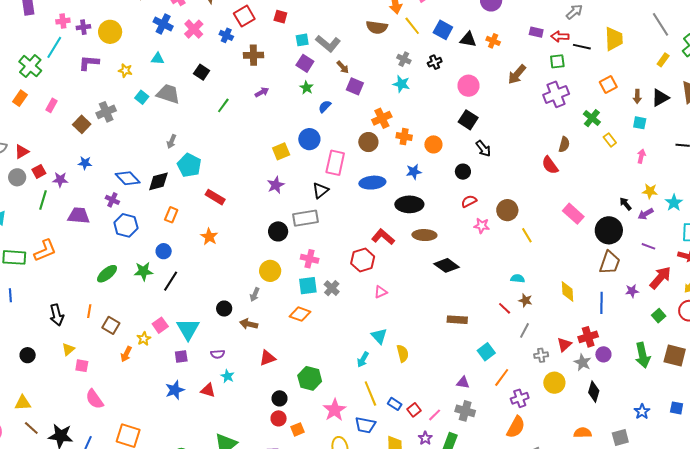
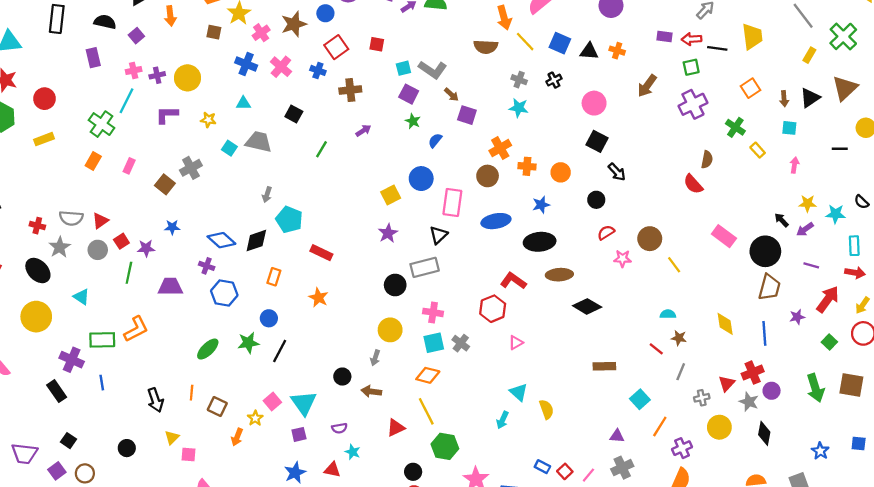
cyan star: (674, 203) -> (835, 214), turned -30
yellow line: (370, 393) -> (426, 411), moved
gray cross: (465, 411) -> (622, 468), turned -36

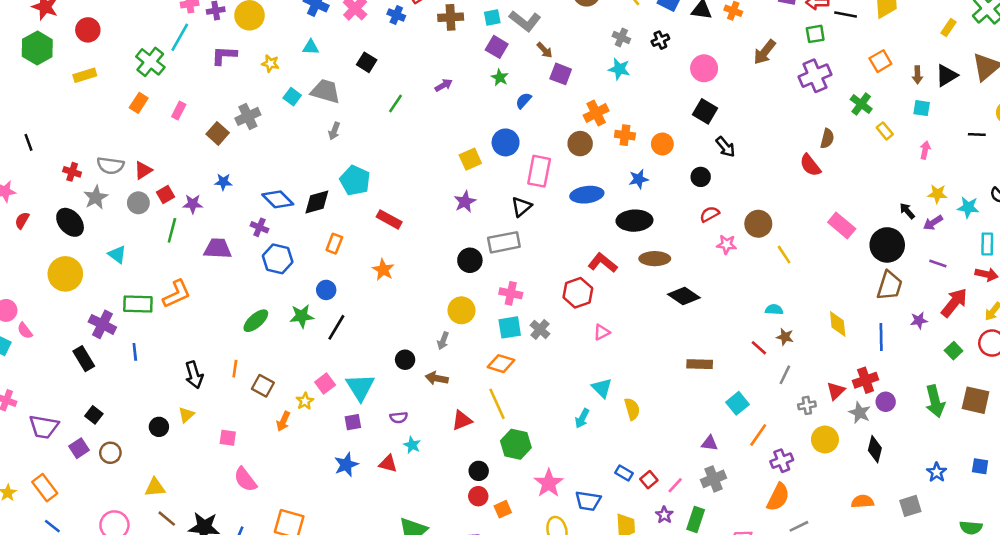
brown cross: (350, 90) -> (451, 17), moved
gray arrow: (267, 195) -> (334, 131), moved
yellow triangle: (172, 437) -> (186, 415), moved

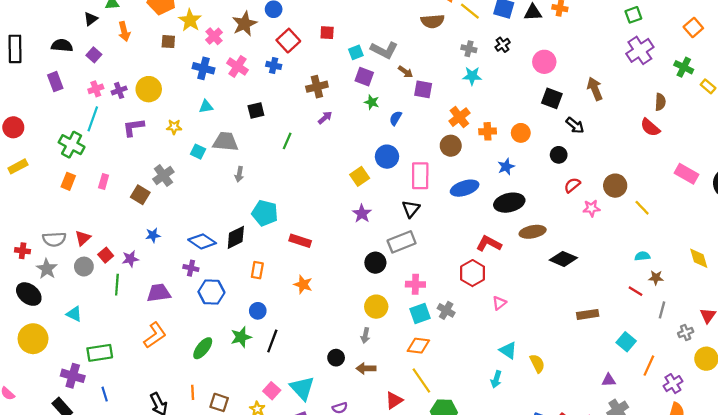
brown cross: (451, 17) -> (317, 87), moved
brown arrow: (765, 52) -> (595, 89), moved, turned 130
black square: (367, 62) -> (256, 111), turned -35
orange L-shape: (177, 294) -> (155, 335), moved

